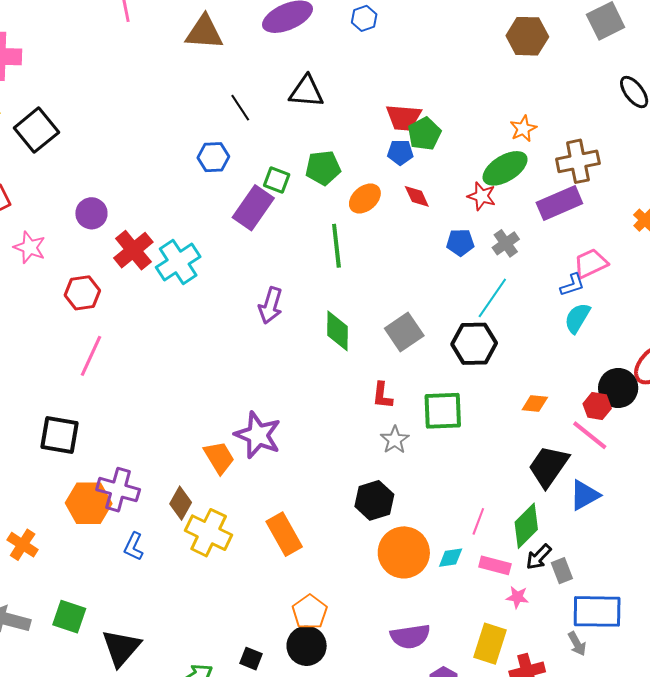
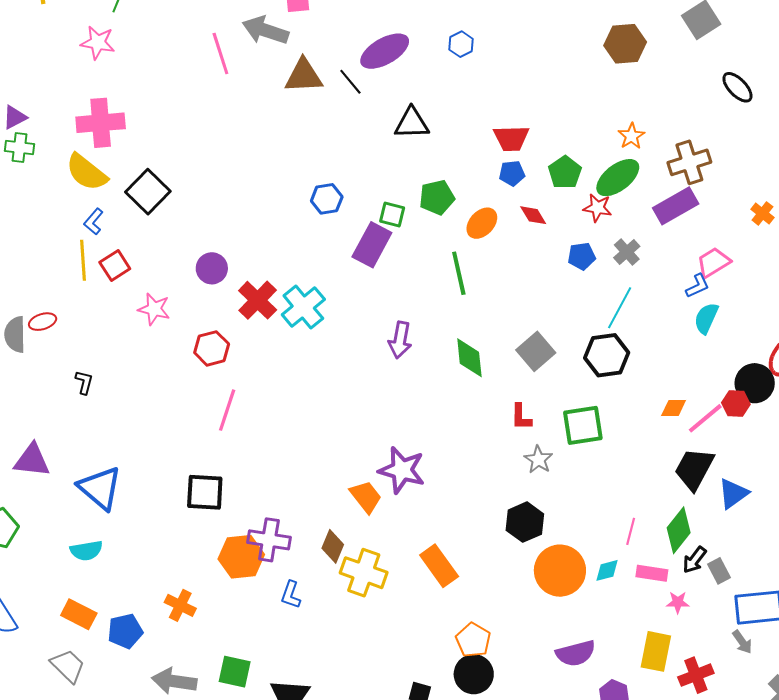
black line: (240, 108) -> (350, 82), moved
green pentagon: (424, 134) -> (565, 172), moved
pink line: (590, 435) -> (705, 418), moved, turned -72

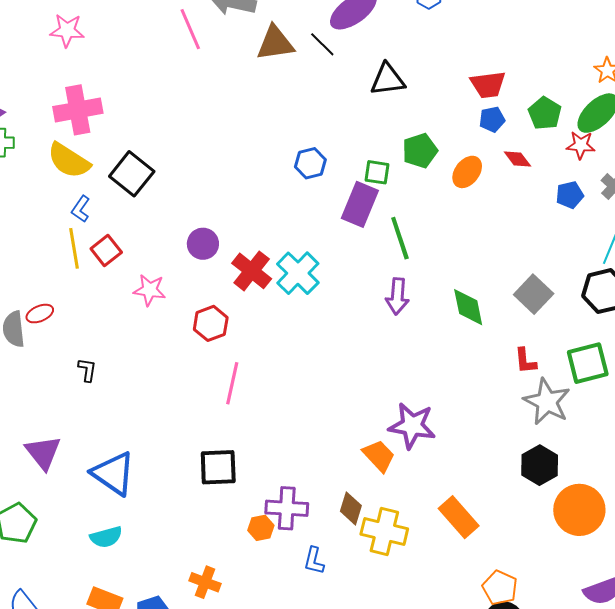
green line: (459, 273) -> (400, 238), moved
purple triangle: (32, 460) -> (43, 453), turned 51
gray star: (538, 460) -> (547, 402), size x1.6
orange hexagon: (241, 557) -> (261, 528), size x0.6

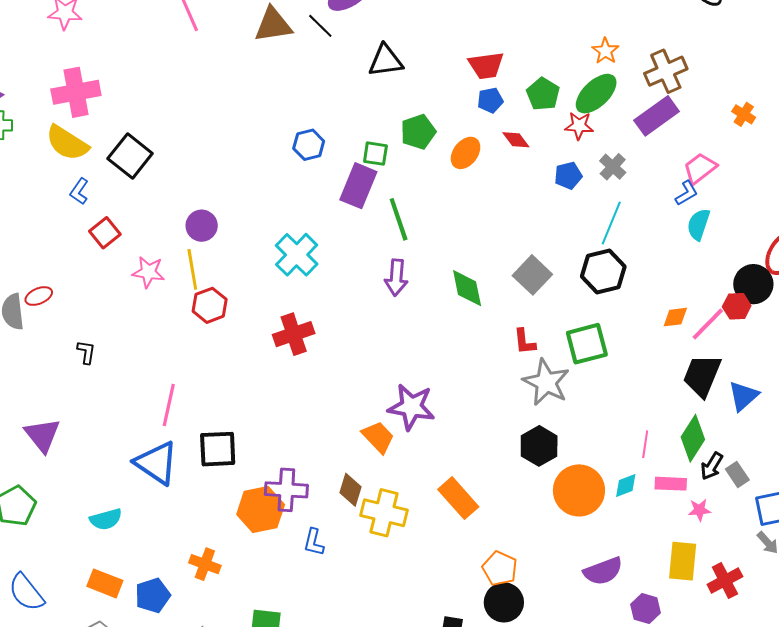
yellow line: (74, 248) -> (192, 269), moved
red cross: (252, 271) -> (294, 334), moved, turned 33
pink line: (232, 383) -> (169, 405), moved
blue triangle: (113, 473) -> (156, 463), moved
orange hexagon: (261, 528) -> (261, 510), size x1.8

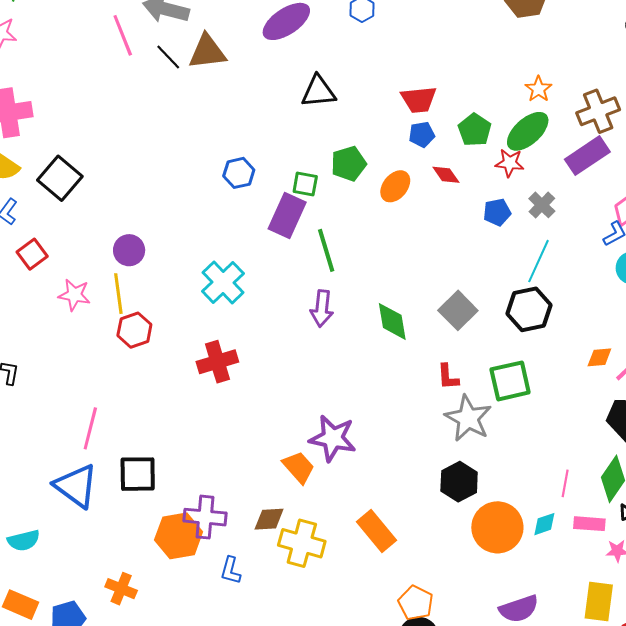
black line: (320, 26) -> (168, 57), moved
brown diamond: (350, 490) -> (269, 519), turned 68

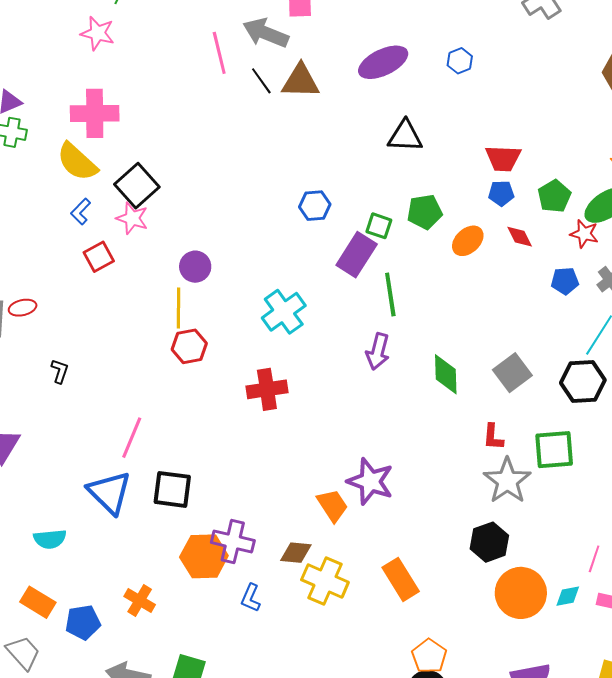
pink star: (74, 295) -> (132, 218), moved

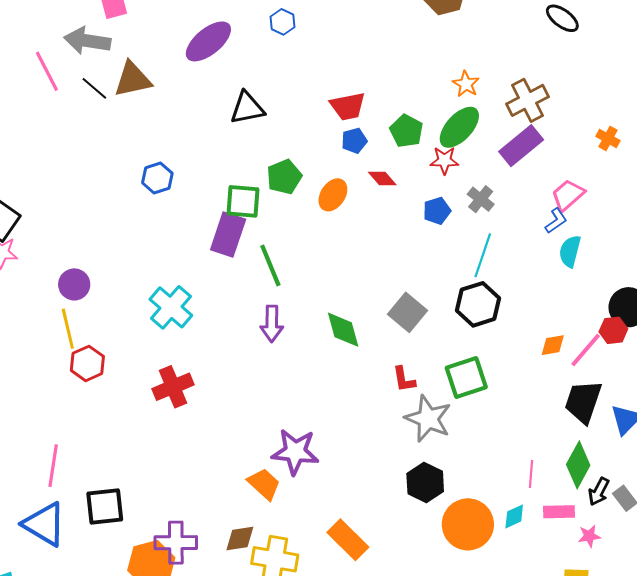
blue hexagon: (315, 206) -> (157, 178), moved
green square: (379, 226) -> (243, 201), size x1.4

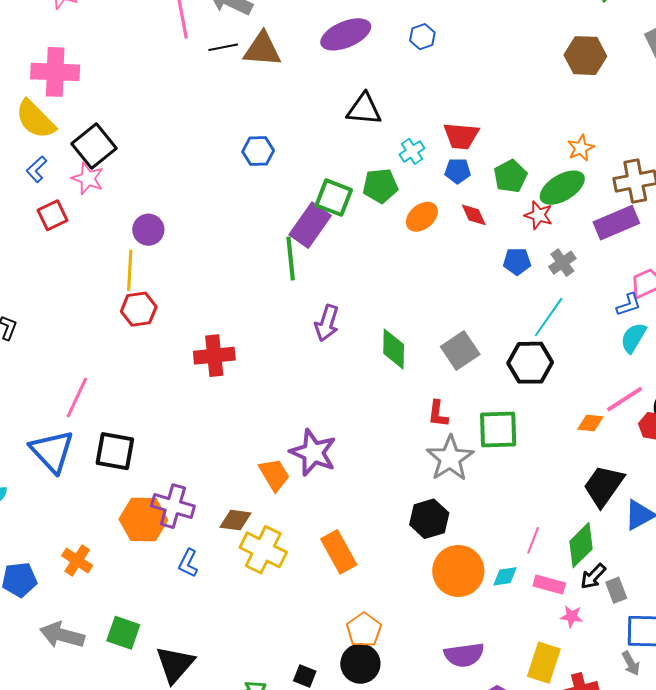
black line: (94, 88) -> (223, 47), turned -68
green line: (270, 265) -> (291, 259), moved
cyan cross: (171, 307) -> (412, 151), moved, size x0.6
pink line: (586, 350) -> (625, 399), moved

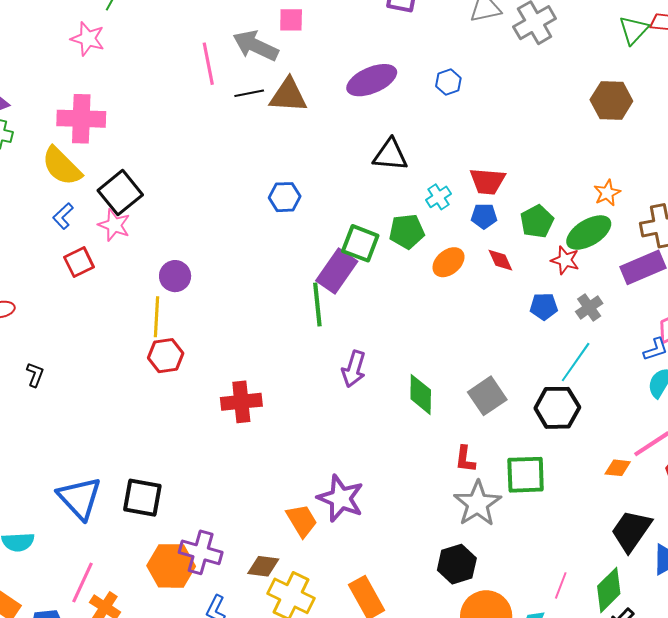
pink line: (77, 397) -> (83, 582), moved

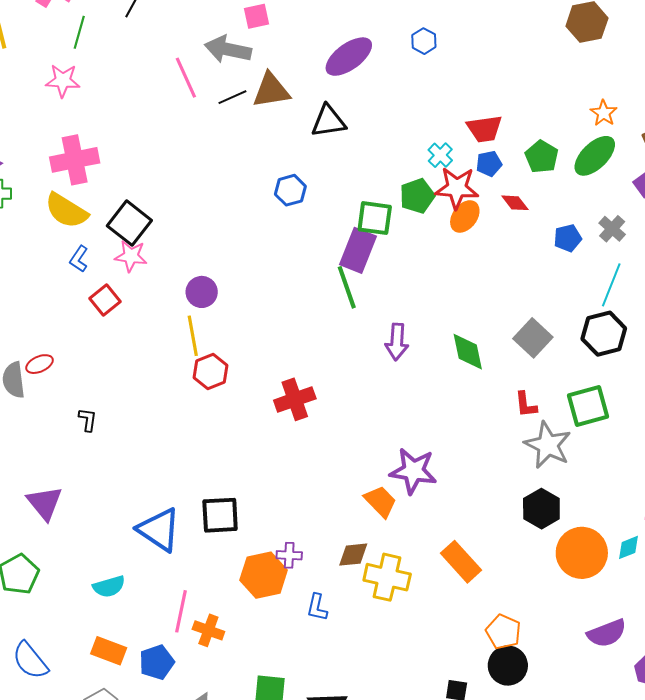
black triangle: (390, 155) -> (328, 121), moved
red star: (565, 260) -> (457, 188), moved, size x1.5
purple cross: (201, 552) -> (289, 555), size x0.6

